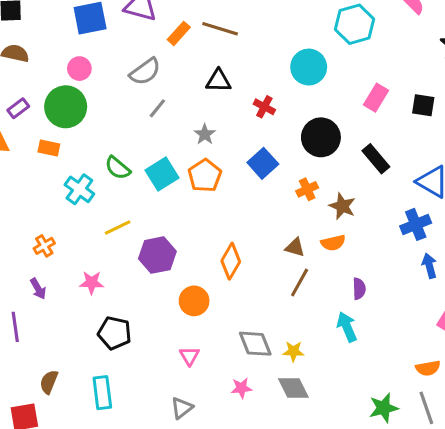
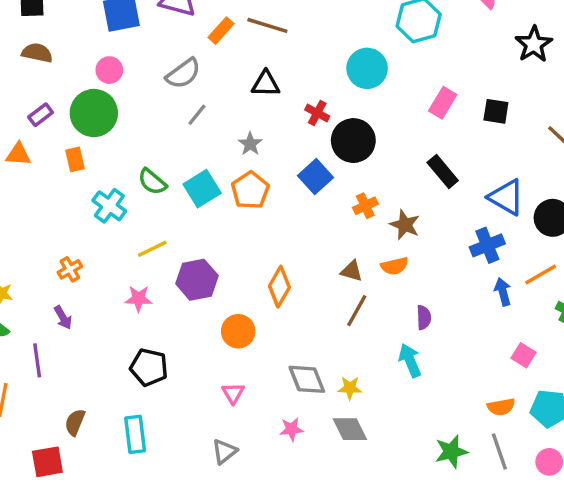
black circle: (321, 137) -> (353, 141), moved
orange rectangle: (49, 148) -> (75, 159), turned 65
pink star: (92, 283) -> (139, 299), moved

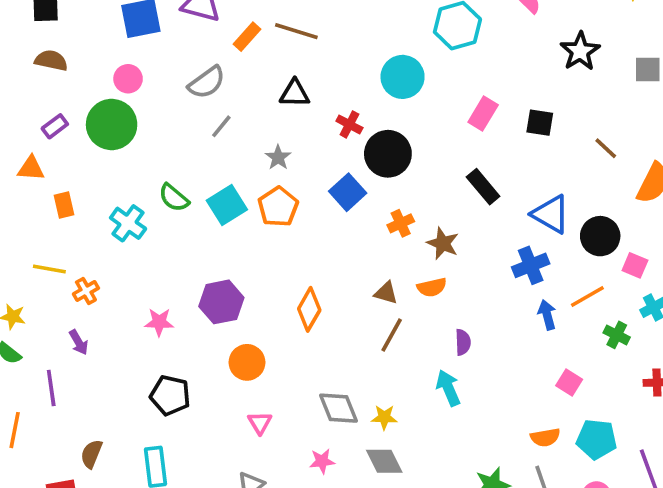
orange rectangle: (75, 159) -> (64, 205), moved
yellow line: (152, 249) -> (49, 269), moved, turned 36
orange circle: (238, 331) -> (247, 362), moved

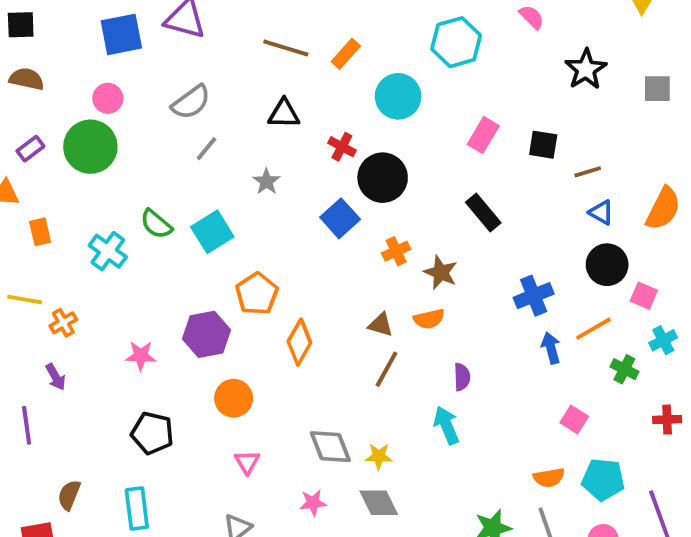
orange rectangle: (247, 37) -> (346, 54), moved
brown line: (606, 148) -> (588, 172), moved, turned -60
orange pentagon: (278, 207) -> (257, 294), moved
blue triangle: (551, 214) -> (601, 212), moved, size x0.6

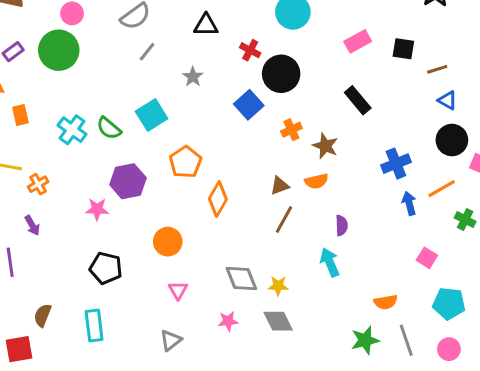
pink rectangle: (483, 135) -> (358, 41), turned 30
green semicircle: (156, 224) -> (109, 128), moved
brown triangle: (381, 325) -> (280, 186), turned -36
purple hexagon: (207, 334) -> (128, 181), moved
orange semicircle: (549, 478) -> (386, 302), moved

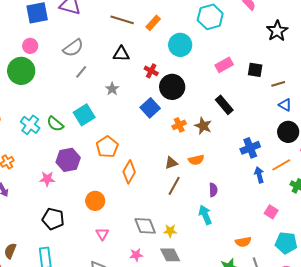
brown star: (325, 146) -> (203, 126), moved

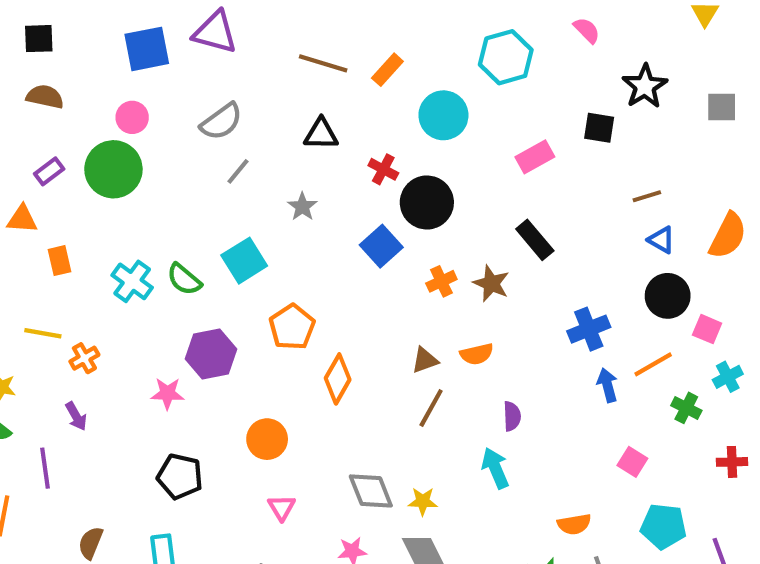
black square: (255, 70) -> (599, 128), moved

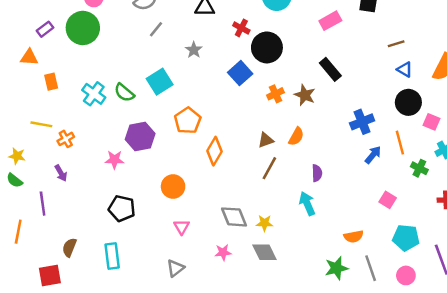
orange semicircle: (477, 354) -> (296, 136), turned -48
orange line: (653, 364) -> (400, 143), turned -75
blue arrow: (607, 385) -> (373, 155), turned 54

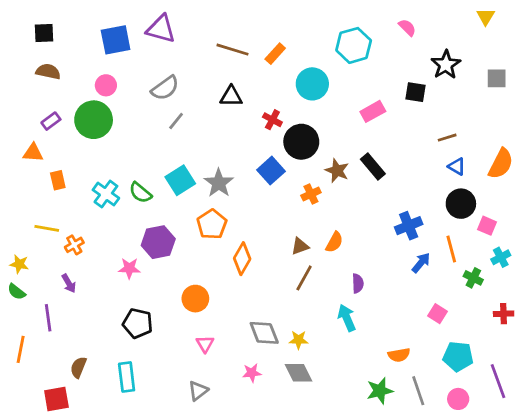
gray star: (194, 50) -> (219, 183), moved, size x1.5
brown star: (305, 95) -> (337, 171), moved

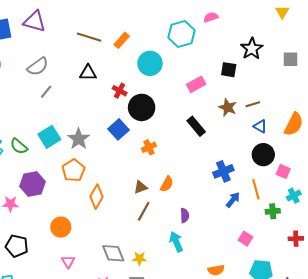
pink semicircle: (407, 28) -> (211, 17), moved, turned -64
brown star: (337, 171) -> (228, 107), moved
green cross: (473, 278) -> (273, 211), turned -32

